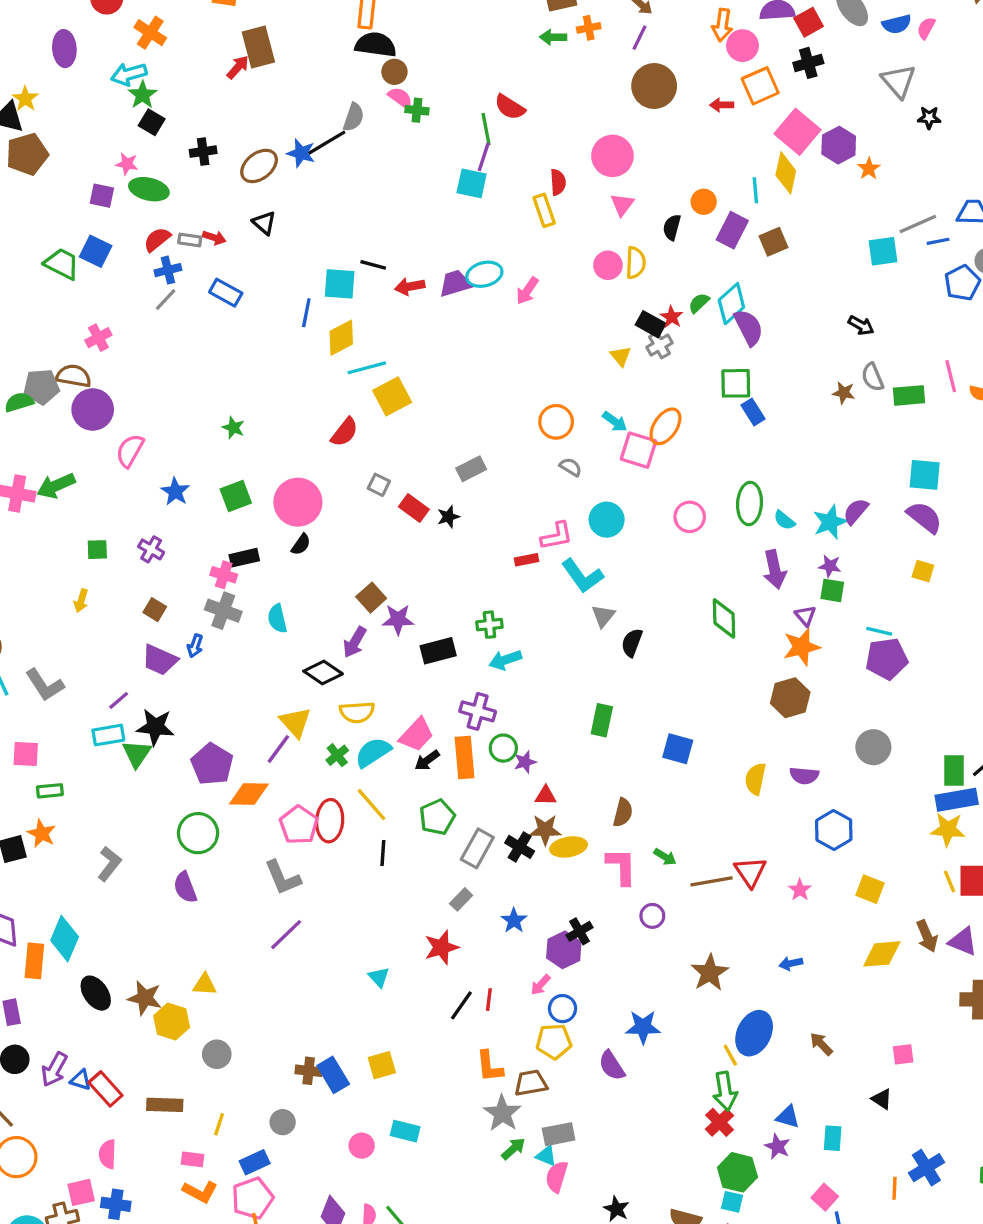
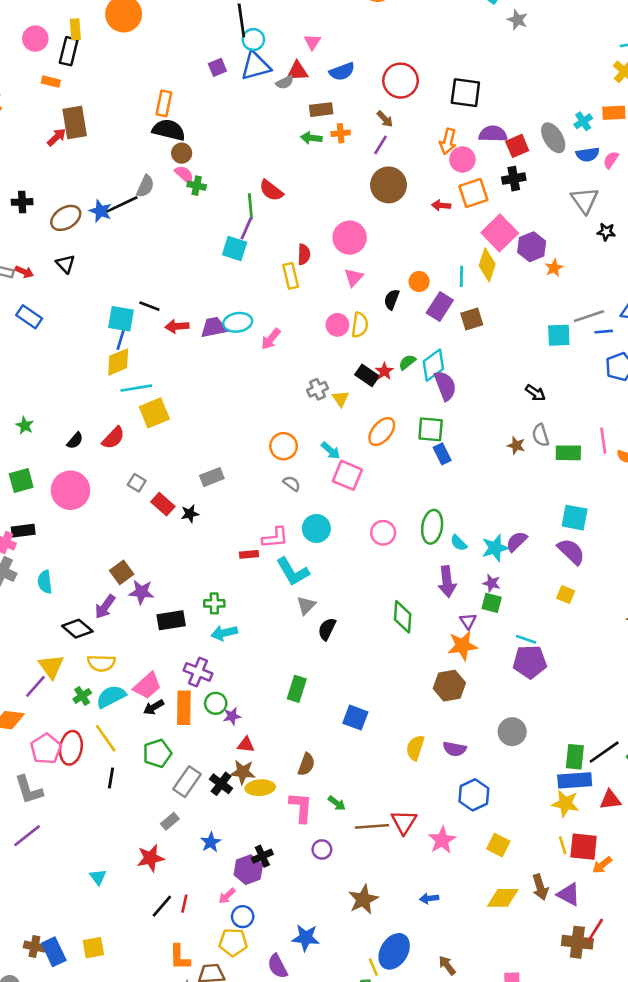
blue line: (306, 313) -> (121, 338), moved
gray cross: (659, 345) -> (317, 389), moved
orange ellipse: (665, 426) -> (382, 432), moved
black semicircle: (301, 544) -> (75, 441), moved
pink star: (800, 890) -> (442, 840), size x1.5

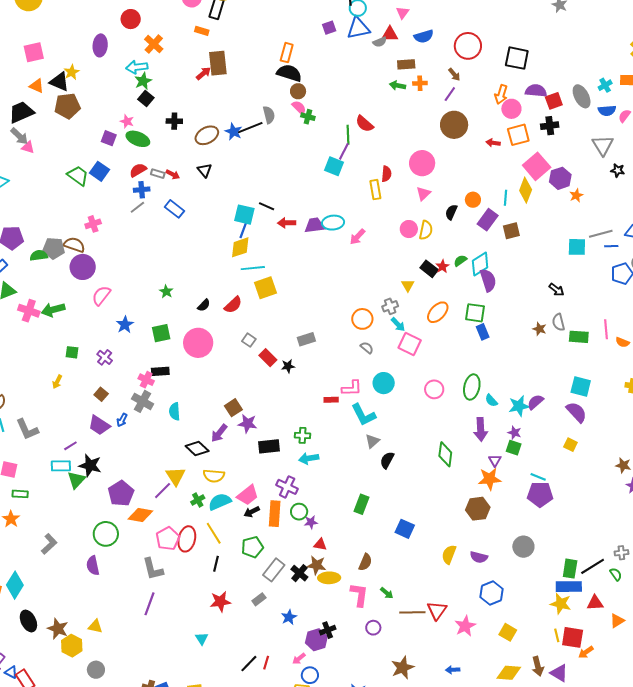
gray semicircle: (145, 186) -> (269, 115), turned -42
gray cross: (317, 389) -> (390, 306), moved
purple line: (27, 836) -> (150, 604), turned -35
red star: (151, 858) -> (220, 602), moved

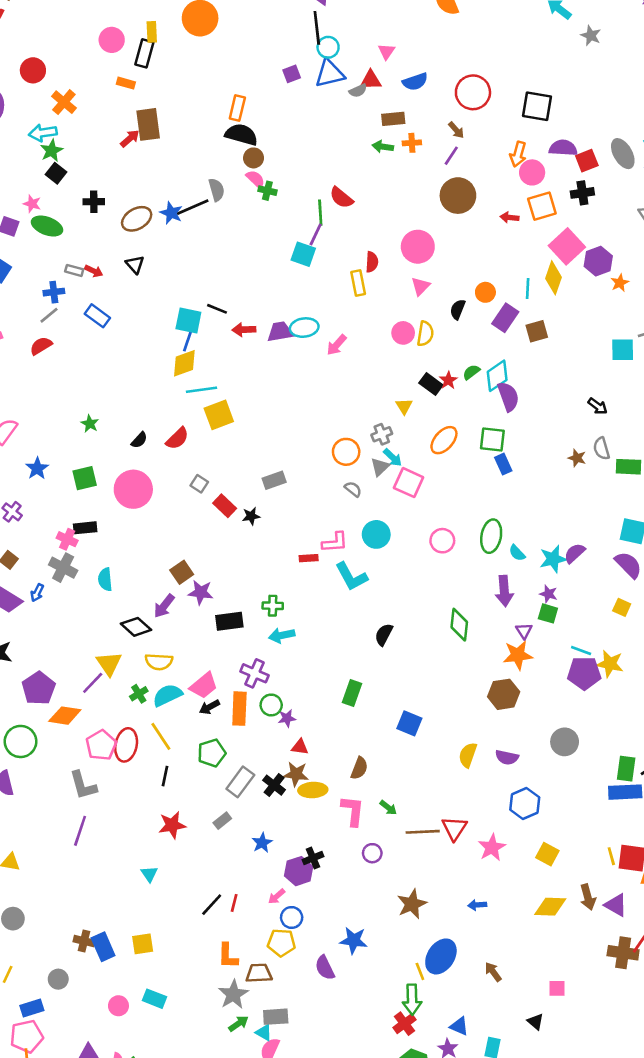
red semicircle: (138, 170) -> (41, 346), moved
gray triangle: (372, 441) -> (380, 467), moved
yellow star: (561, 604) -> (610, 664), moved

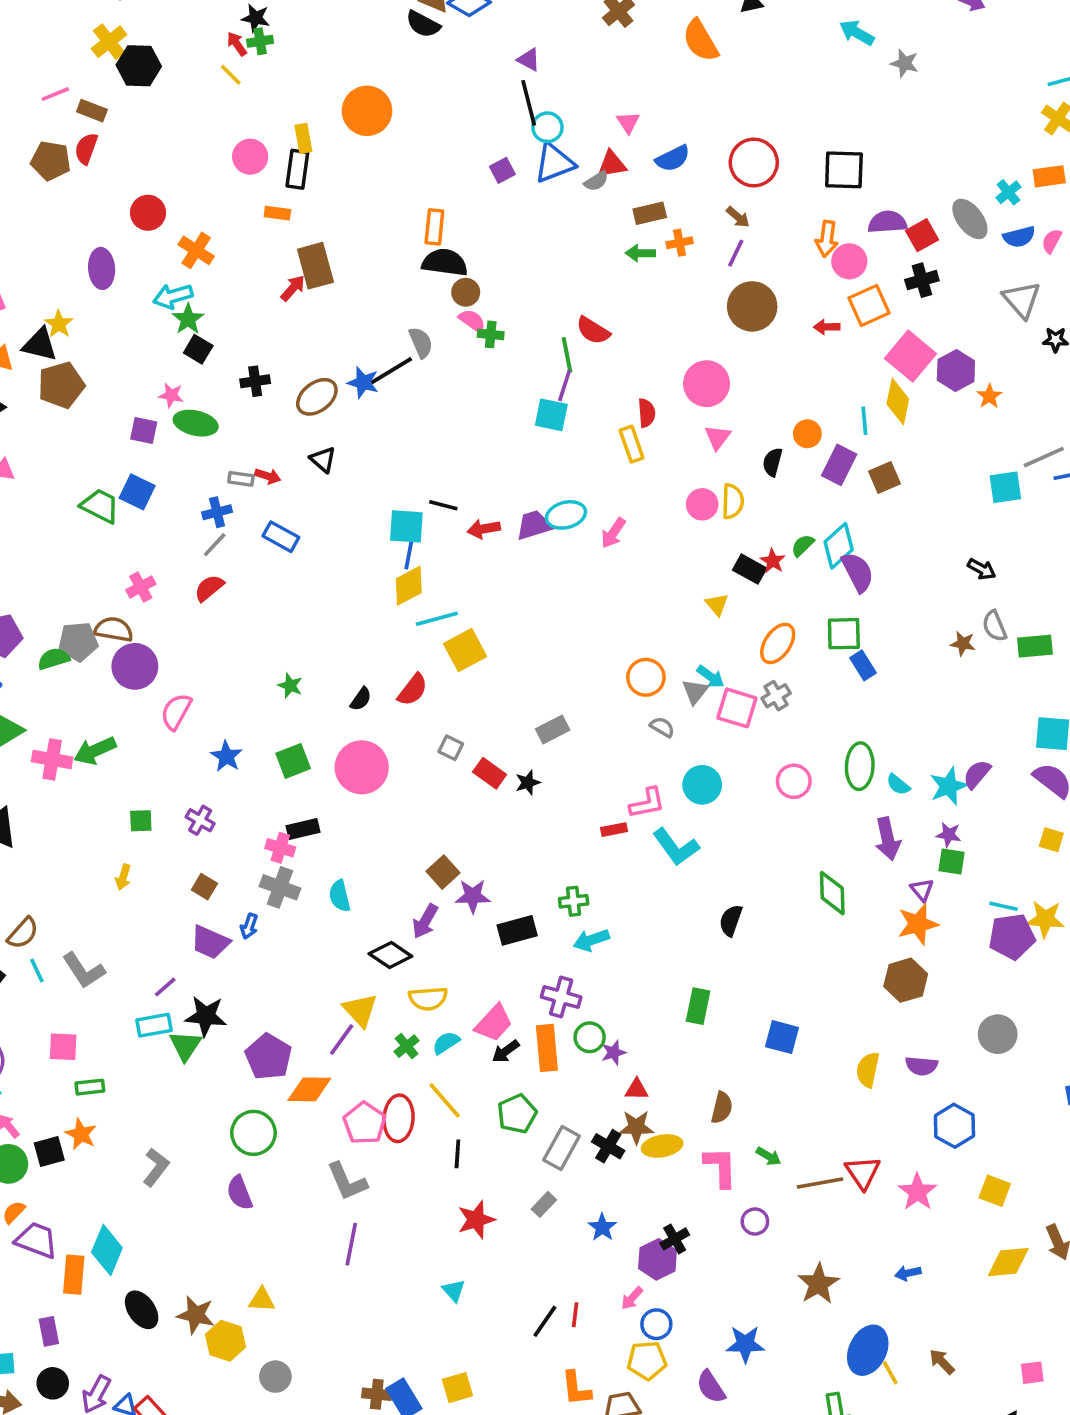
gray cross: (382, 434) -> (776, 696), moved
cyan semicircle: (167, 695) -> (446, 1043), size x0.7
yellow line: (420, 971) -> (890, 1373), moved

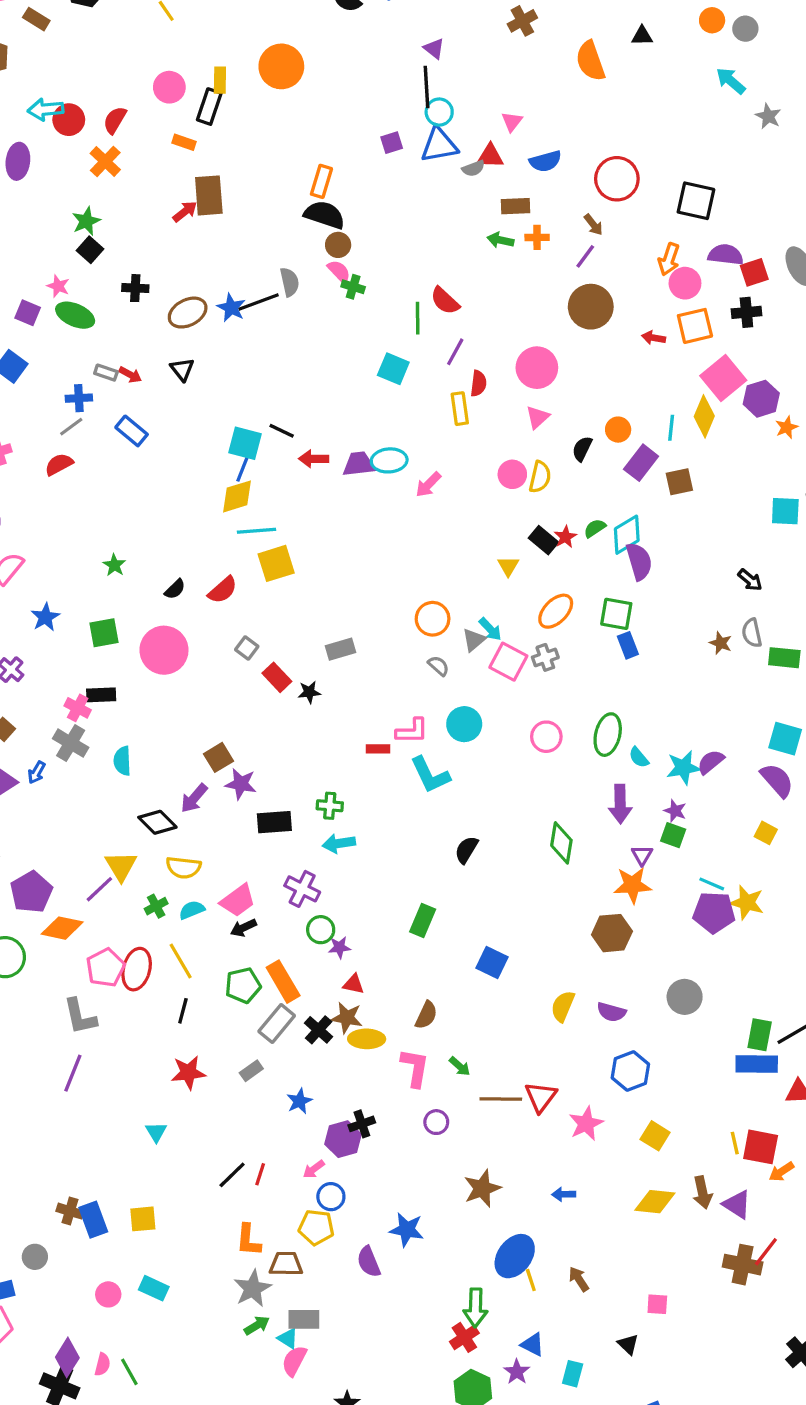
red semicircle: (86, 149) -> (115, 120), moved
cyan arrow: (173, 296) -> (46, 109), moved
purple line: (565, 386) -> (455, 352), moved
orange rectangle: (547, 1048) -> (283, 982), moved, turned -36

